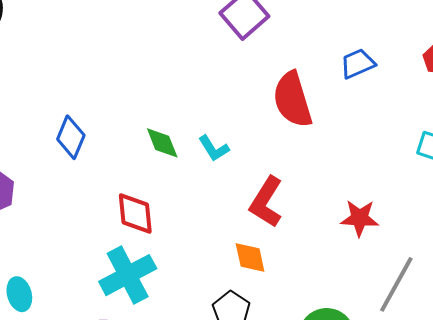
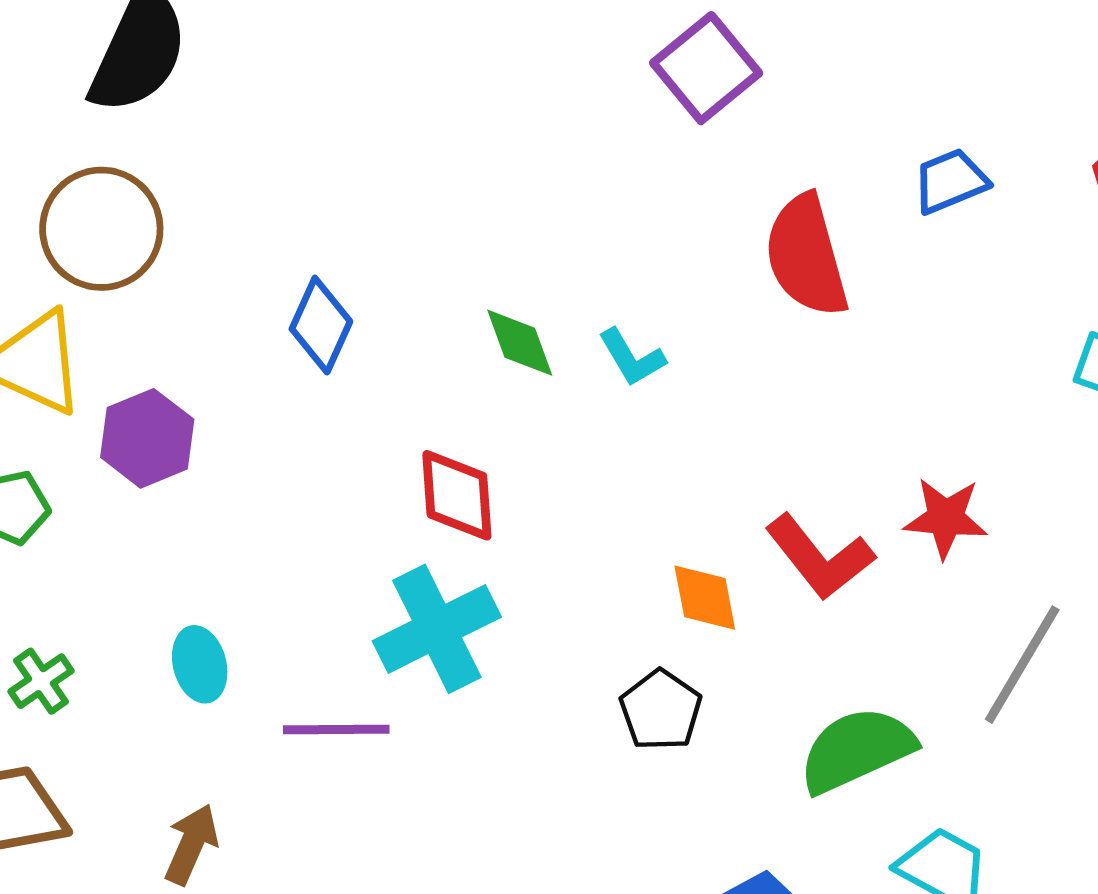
red L-shape: (266, 202) -> (820, 557), moved, turned -72

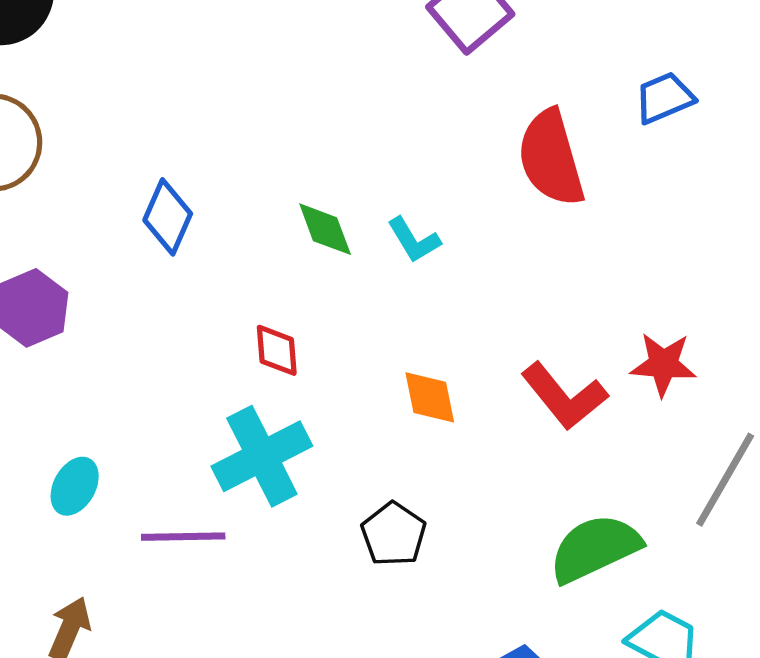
red diamond: (457, 495) -> (277, 350), size x0.7
orange diamond: (705, 598) -> (430, 397), moved
cyan ellipse: (200, 664) -> (75, 486), turned 44
black pentagon: (661, 710) -> (394, 534), moved

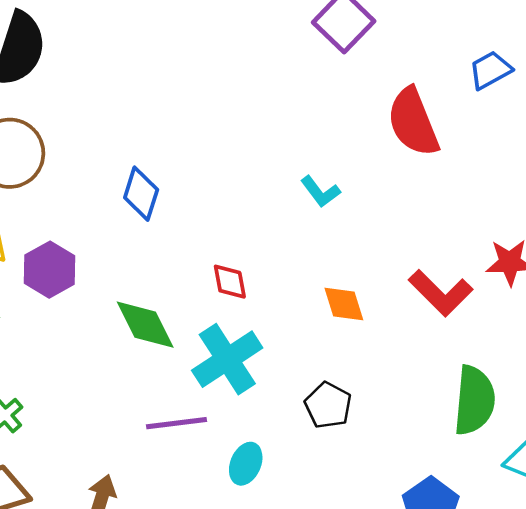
green diamond: (325, 229) -> (145, 325), moved, size x1.4
cyan ellipse: (75, 486) -> (246, 464), moved
green semicircle: (595, 548) -> (474, 400), turned 126

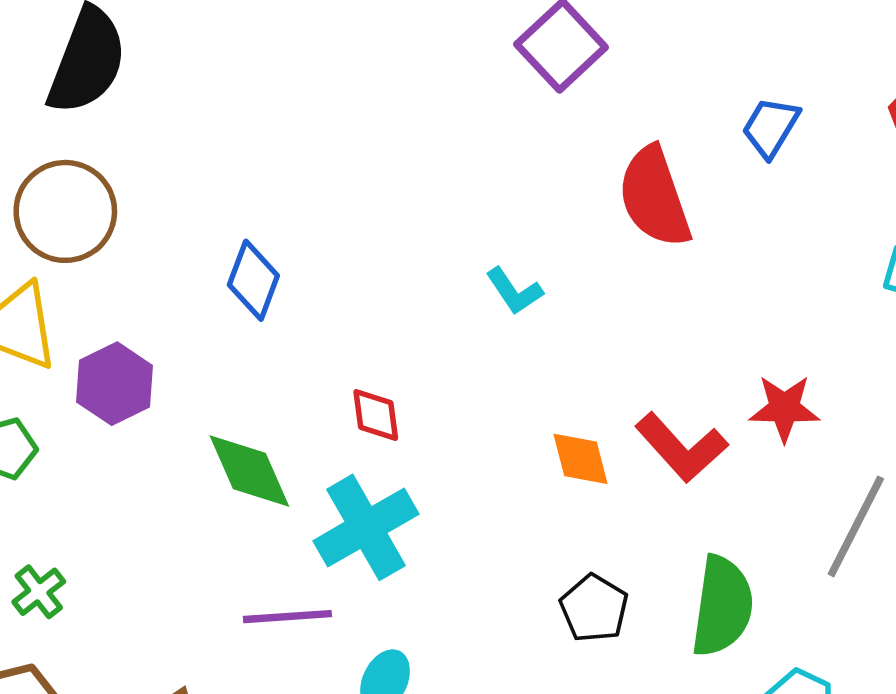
blue trapezoid: (490, 70) -> (771, 127), turned -33
orange diamond: (344, 304) -> (580, 459), moved
black pentagon: (328, 405) -> (594, 608), moved

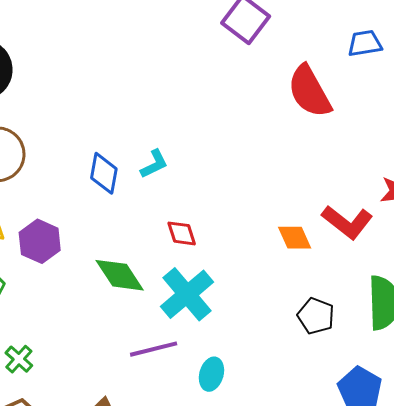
blue trapezoid: (771, 127) -> (365, 43), turned 60
cyan L-shape: (514, 291) -> (154, 164), moved, turned -72

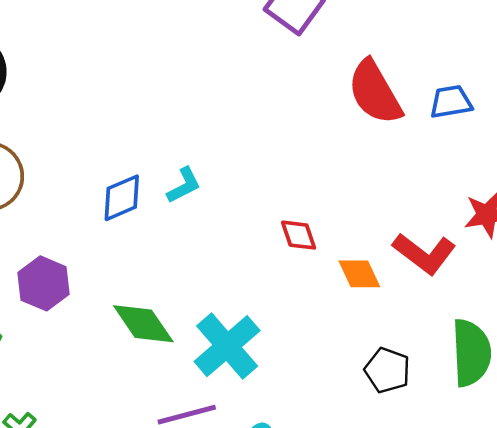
blue trapezoid: (365, 43) -> (451, 102), moved
blue diamond: (104, 173) -> (122, 198), turned 57
red diamond: (182, 233) -> (299, 235), moved

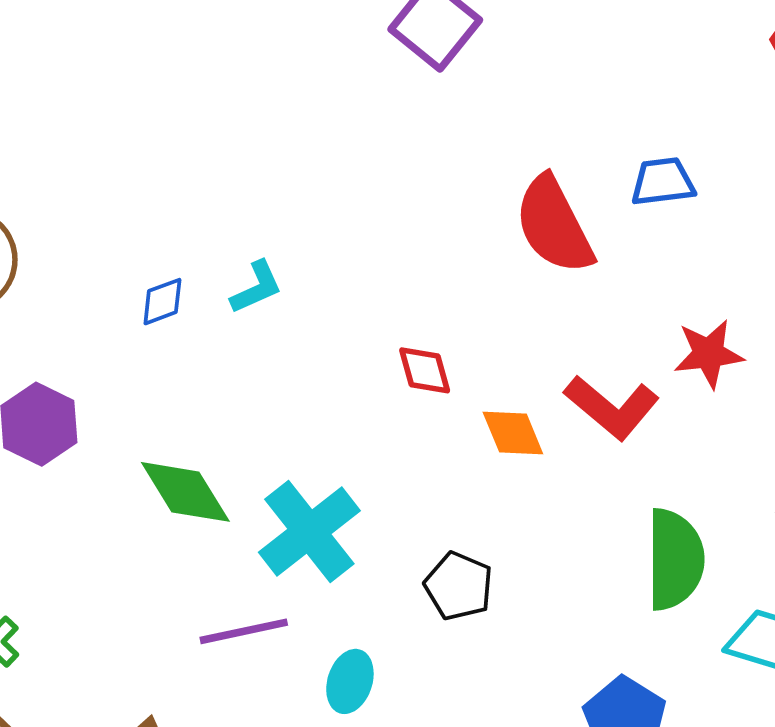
red semicircle: (375, 92) -> (554, 225), moved
blue diamond: (122, 198) -> (162, 302), size x0.7
black pentagon: (387, 370) -> (459, 586), moved

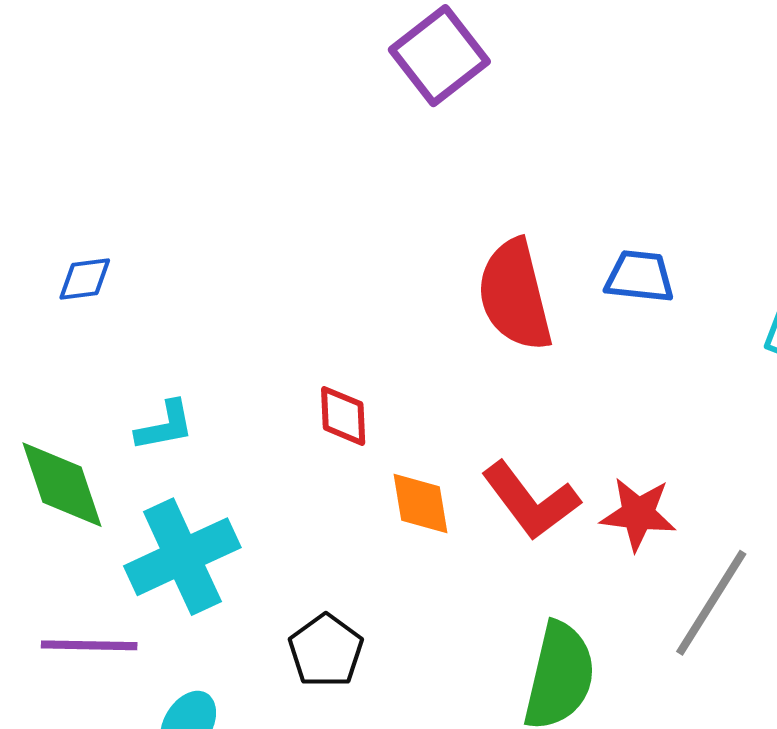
cyan L-shape: (256, 287) -> (165, 426), moved
red star: (709, 354) -> (638, 514), moved

